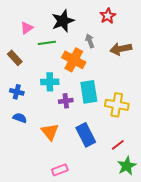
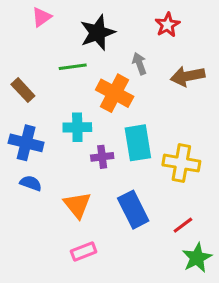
pink triangle: (27, 28) -> (42, 17), moved
blue cross: (17, 92) -> (26, 143), size x1.5
pink rectangle: (60, 170) -> (84, 252), moved

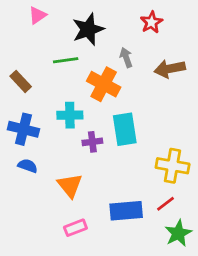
yellow cross: (181, 163) -> (173, 166), moved
blue rectangle: (133, 210) -> (126, 211), moved, turned -68

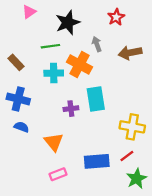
cyan cross: (70, 115) -> (54, 73), moved

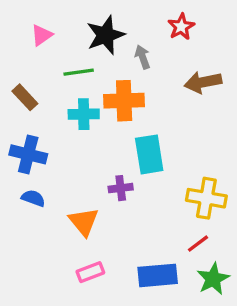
pink triangle: (29, 12) -> (42, 35), moved
gray arrow: (97, 44) -> (143, 57), moved
orange cross: (80, 64) -> (124, 101), turned -30
purple cross: (71, 109) -> (121, 188), moved
blue rectangle: (97, 161) -> (158, 275), moved

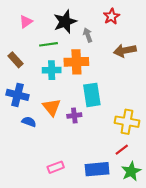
blue semicircle: (33, 198) -> (29, 122), moved
orange triangle: (84, 222) -> (52, 107), moved

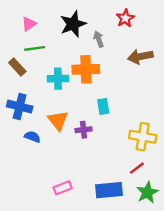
green line: (49, 44) -> (35, 48), moved
cyan rectangle: (92, 95) -> (103, 106), size x0.6

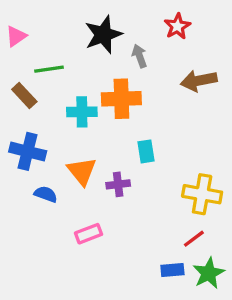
pink triangle: (29, 24) -> (16, 36), moved
pink rectangle: (63, 188) -> (88, 234), moved
blue rectangle: (109, 190) -> (172, 270), moved, size x0.6

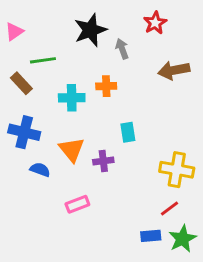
orange cross: (121, 99) -> (106, 86), size x0.6

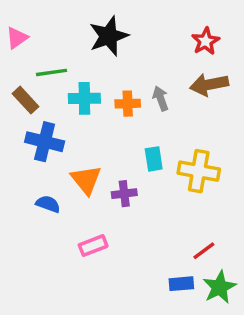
red star: (155, 23) -> (206, 41), moved
gray arrow: (122, 49) -> (161, 98), moved
cyan cross: (72, 98) -> (84, 98), moved
blue cross: (24, 132) -> (45, 142), moved
yellow cross: (177, 170) -> (199, 171), moved

